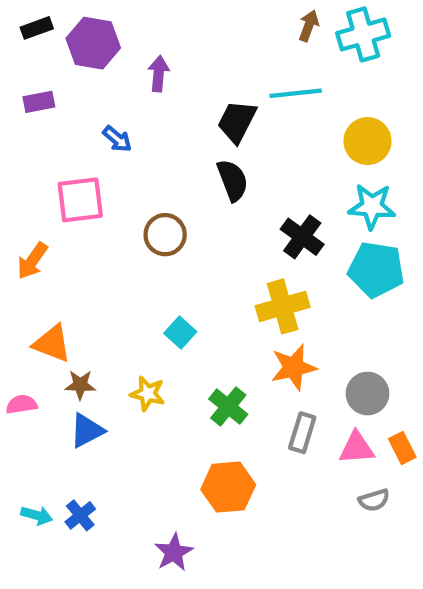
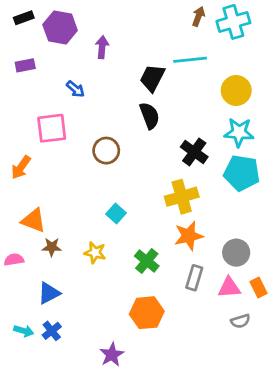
blue triangle: (87, 431) -> (49, 293), moved

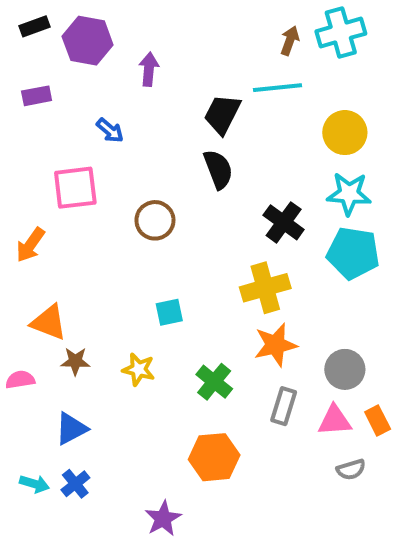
brown arrow: (198, 16) -> (290, 41), moved
cyan square: (116, 213) -> (169, 312), turned 36

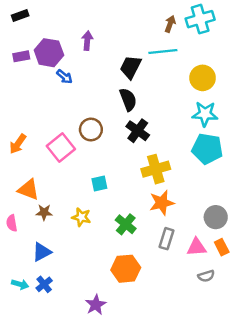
purple hexagon: (88, 41) -> (49, 53), moved
pink square: (75, 188) -> (61, 147), moved, turned -32
black cross: (284, 222) -> (138, 131), moved
gray circle: (345, 369) -> (216, 217), moved
pink semicircle: (20, 380) -> (12, 223), turned -91

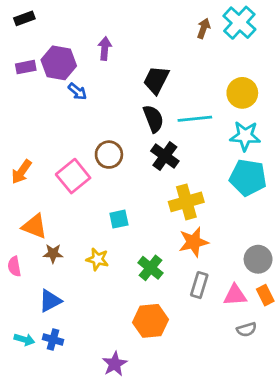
cyan cross: (200, 19) -> (239, 23), turned -32
cyan line: (163, 51) -> (195, 119), moved
blue cross: (44, 284) -> (53, 340), turned -35

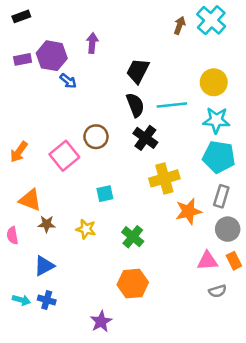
orange star: (194, 242) -> (188, 211), moved
gray rectangle: (199, 285) -> (221, 196), moved

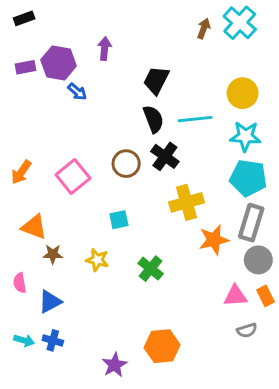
brown circle: (96, 137) -> (126, 164), moved
gray rectangle: (221, 196) -> (251, 223), size x1.4
pink semicircle: (12, 235) -> (20, 283), moved
orange hexagon: (133, 284) -> (162, 346), moved

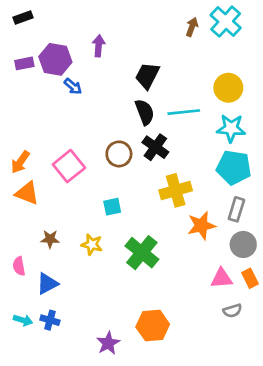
gray rectangle: (251, 223) -> (236, 209), size x0.7
orange triangle: (34, 227) -> (27, 193), moved
green cross: (151, 269) -> (142, 253), size x1.4

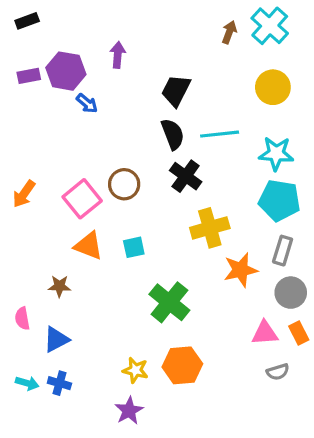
yellow circle: (228, 88) -> (273, 87), moved
brown circle: (119, 154) -> (124, 184), moved
orange triangle: (27, 193) -> (89, 246), moved
yellow star: (92, 244) -> (135, 370), moved
orange hexagon: (153, 326) -> (182, 365), moved

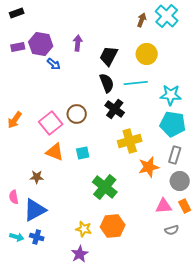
purple arrow: (118, 55) -> (78, 43), moved
yellow circle: (273, 87) -> (147, 54), moved
blue triangle: (56, 339) -> (35, 210), size x1.4

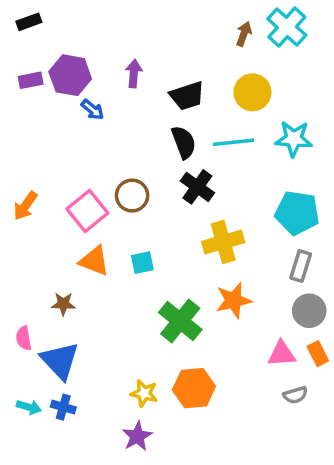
black trapezoid: (109, 56) -> (187, 96), turned -135
cyan star: (171, 95) -> (294, 139), moved
orange star: (149, 167) -> (234, 300), moved
blue triangle: (35, 210) -> (60, 361), turned -45

